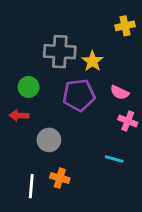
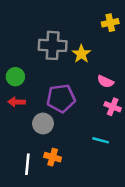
green circle: (29, 87) -> (15, 77), moved
purple pentagon: (79, 95) -> (61, 98), moved

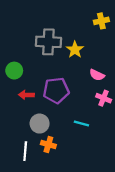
red arrow: (17, 102) -> (26, 95), moved
gray circle: (43, 124) -> (40, 124), moved
cyan line: (101, 140) -> (81, 124), moved

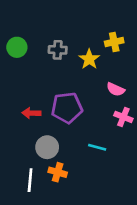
yellow cross: (101, 21) -> (114, 42), moved
gray cross: (48, 42) -> (58, 50), size x0.6
green circle: (14, 71) -> (17, 47), moved

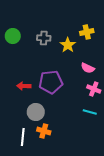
cyan line: (97, 147) -> (90, 112), moved

